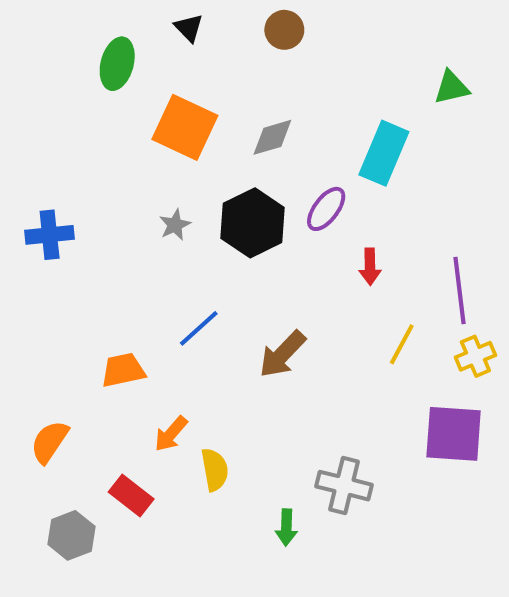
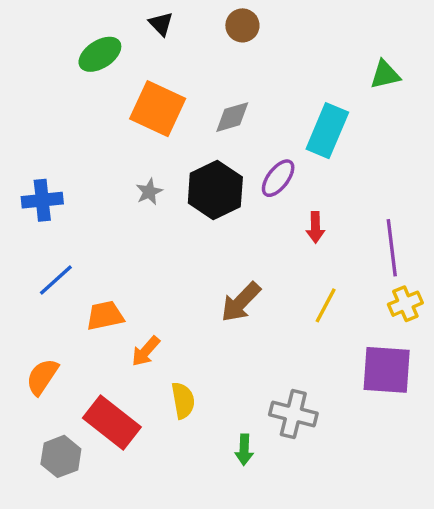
green ellipse: (117, 64) -> (100, 54), turned 42
blue line: (199, 328) -> (56, 280), moved
yellow line: (402, 344) -> (326, 305), moved
orange arrow: (171, 434) -> (146, 351), moved
red rectangle: (131, 496) -> (112, 422), size x1.5

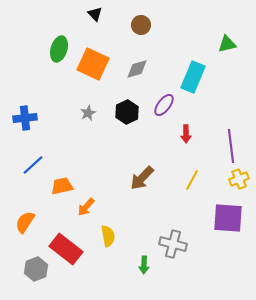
brown circle: (242, 25) -> (141, 25), moved
green ellipse: (100, 54) -> (59, 49), moved, turned -40
black hexagon: (215, 190) -> (127, 112), size x0.7

